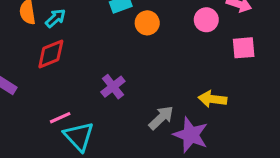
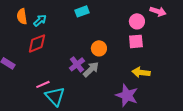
orange circle: (147, 23) -> (99, 48), moved
pink square: (244, 48) -> (136, 41), moved
gray arrow: (161, 118) -> (91, 69), moved

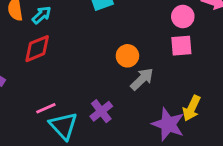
purple cross: (77, 64) -> (101, 111), moved
gray arrow: (91, 69) -> (142, 79), moved
yellow arrow: (141, 72) -> (192, 108), moved, turned -72

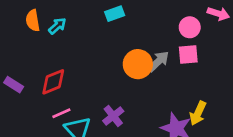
red diamond: (37, 49) -> (53, 82), moved
orange circle: (127, 56) -> (138, 64), size x1.4
gray arrow: (142, 79) -> (158, 61), moved

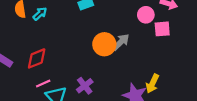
pink square: (188, 55) -> (162, 29), moved

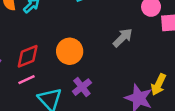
orange circle: (104, 44) -> (70, 51), moved
pink line: (43, 84) -> (26, 80), moved

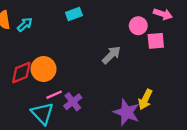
orange circle: (70, 51) -> (44, 69), moved
pink line: (26, 80) -> (54, 95), moved

